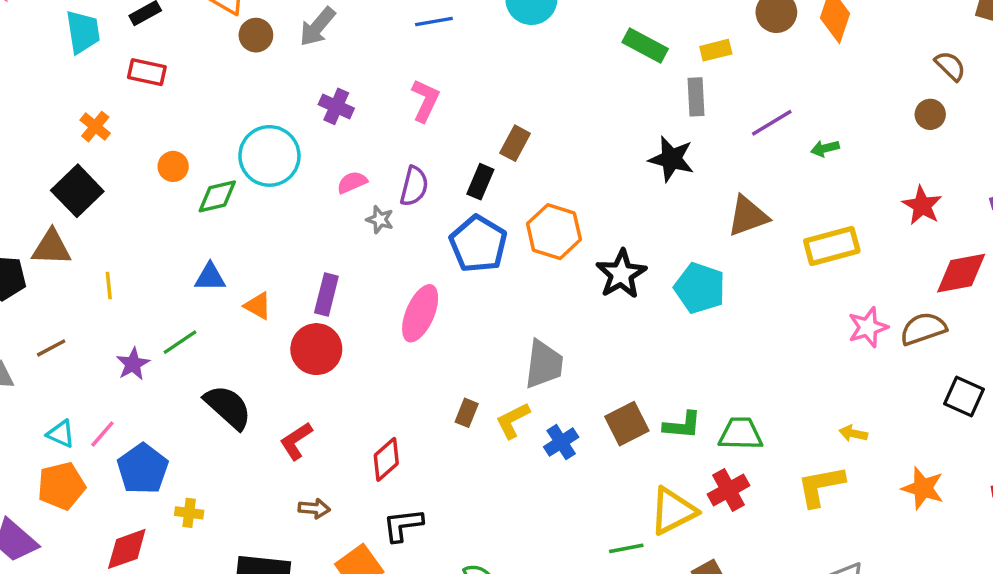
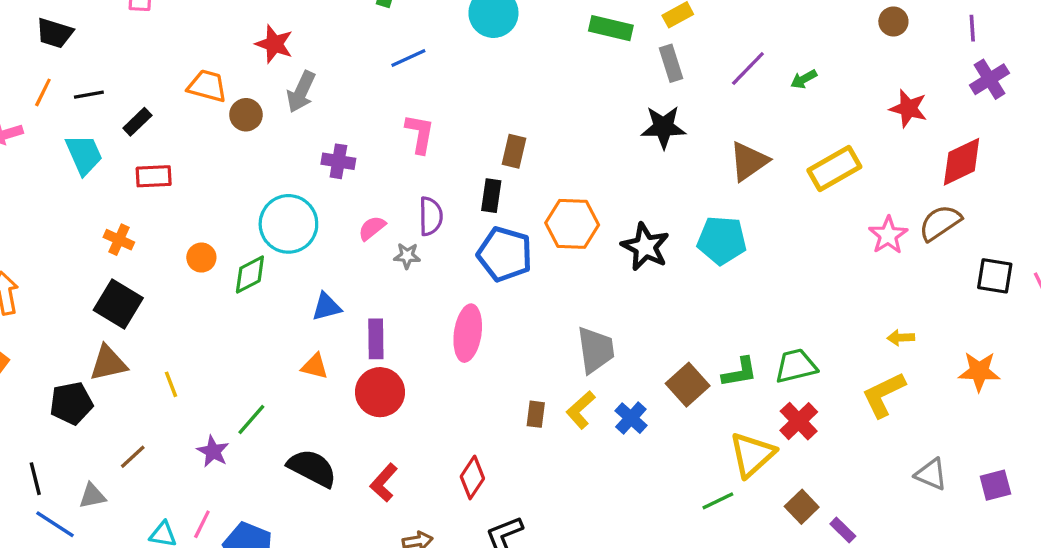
blue triangle: (210, 277) -> (326, 307), moved

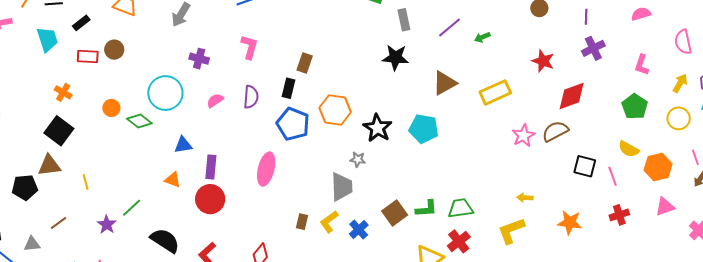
brown circle: (246, 115) -> (114, 50), moved
gray star: (407, 256) -> (358, 159), moved
green diamond: (250, 274) -> (139, 121), turned 60

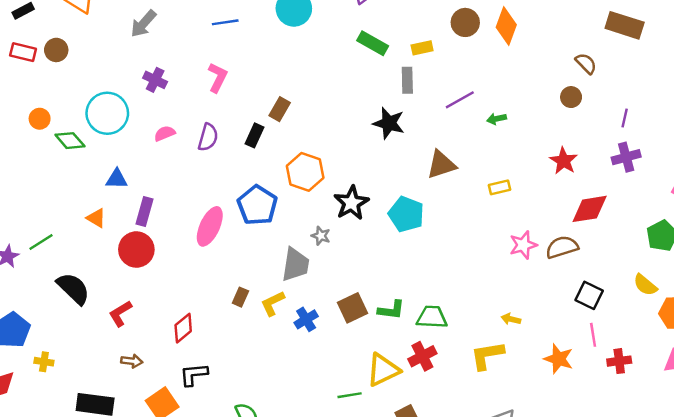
yellow rectangle: (495, 92) -> (500, 187), size x0.6
blue pentagon: (293, 124) -> (257, 205), moved
pink line: (613, 176) -> (593, 335), moved

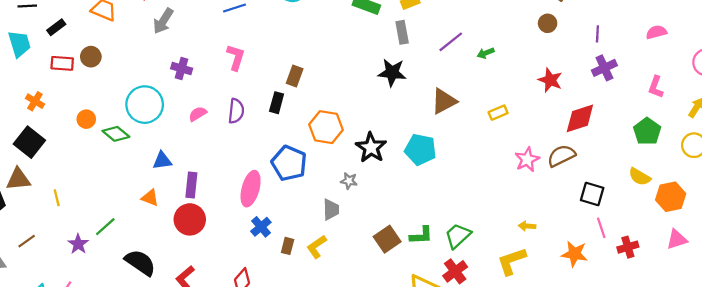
gray trapezoid: (295, 265) -> (331, 210), size x0.7
green trapezoid: (432, 317) -> (458, 236), turned -36
blue cross: (306, 319) -> (261, 227), moved

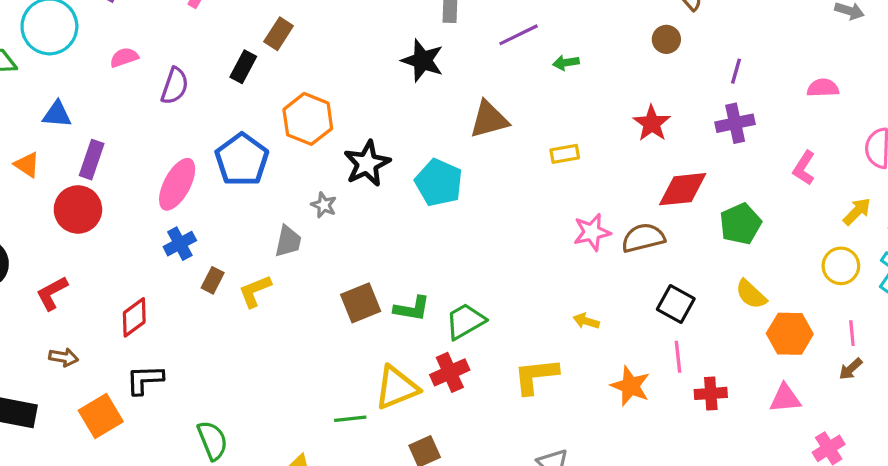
purple semicircle: (236, 111) -> (175, 86), moved
green pentagon: (647, 131) -> (740, 224), moved
yellow arrow: (527, 226) -> (586, 321), moved

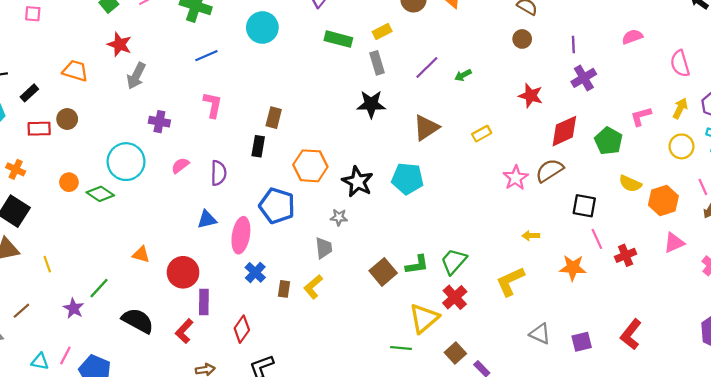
blue triangle: (57, 114) -> (207, 220), moved
purple rectangle: (92, 160) -> (204, 302), moved
pink L-shape: (804, 168) -> (641, 116), moved, turned 60
green line: (350, 419) -> (401, 348), turned 30

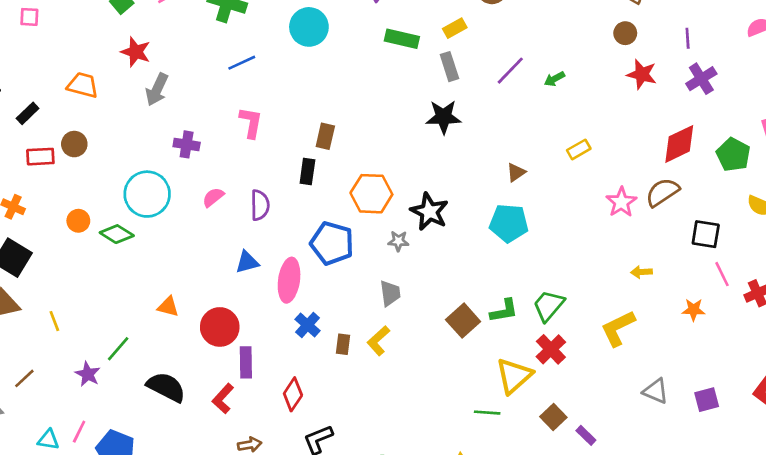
red star: (531, 96) -> (642, 74), moved
brown triangle: (426, 128) -> (516, 172), moved, size x0.6
cyan pentagon: (407, 179) -> (509, 223), moved
gray star: (339, 217) -> (398, 241), moved
orange star: (573, 268) -> (694, 310), size x0.7

